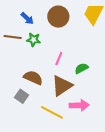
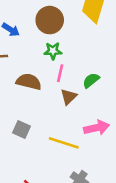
green star: (33, 40) -> (53, 51), moved
brown semicircle: (33, 78) -> (29, 82), moved
brown triangle: (62, 86) -> (69, 97), moved, size x0.6

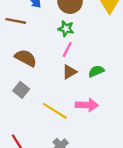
green semicircle: (91, 80) -> (96, 71), moved
brown semicircle: (29, 82) -> (26, 58), moved

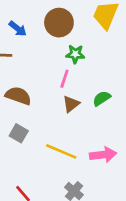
green star: (66, 29) -> (75, 54), moved
pink arrow: (87, 105) -> (103, 155), moved

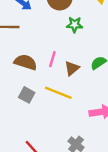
pink line: (64, 79) -> (52, 59), moved
yellow line: (61, 151) -> (58, 93), moved

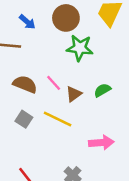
green star: (75, 25) -> (80, 48), size x1.5
pink line: (52, 59) -> (54, 83), turned -63

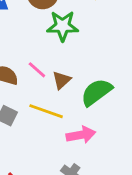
green semicircle: (102, 90) -> (96, 92), moved, size x1.6
pink arrow: (101, 143) -> (81, 135), moved

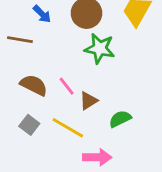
green semicircle: (96, 92) -> (120, 119), size x0.7

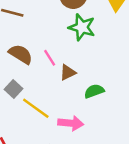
yellow line: (68, 128) -> (36, 108), moved

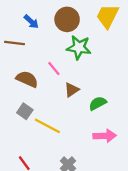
pink line: (50, 58) -> (54, 68), moved
pink arrow: (71, 123) -> (105, 136), moved

